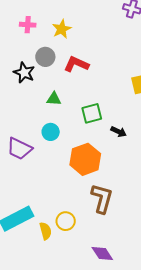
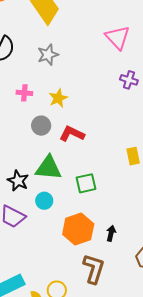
black star: (24, 73) -> (18, 181), moved
green triangle: (54, 99) -> (49, 168), size x1.8
black arrow: (119, 132) -> (111, 233), moved, turned -105

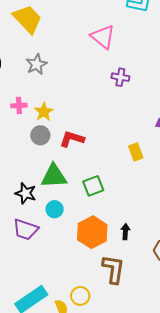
yellow star: (58, 98) -> (44, 112), moved

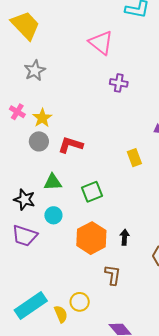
pink cross: (19, 105) -> (17, 112), turned 35
green triangle: (54, 176) -> (53, 182), size x0.7
brown L-shape: (113, 269) -> (113, 275), size x0.7

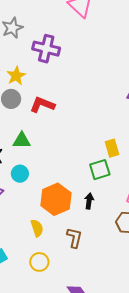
purple cross: (119, 83) -> (46, 49), moved, size x1.5
yellow rectangle: (134, 158) -> (112, 148), moved
green square: (92, 192) -> (100, 170), moved
yellow semicircle: (61, 314) -> (37, 228), moved

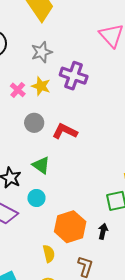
yellow star: (16, 76) -> (41, 86), moved, turned -30
green triangle: (22, 141) -> (41, 165), turned 30

